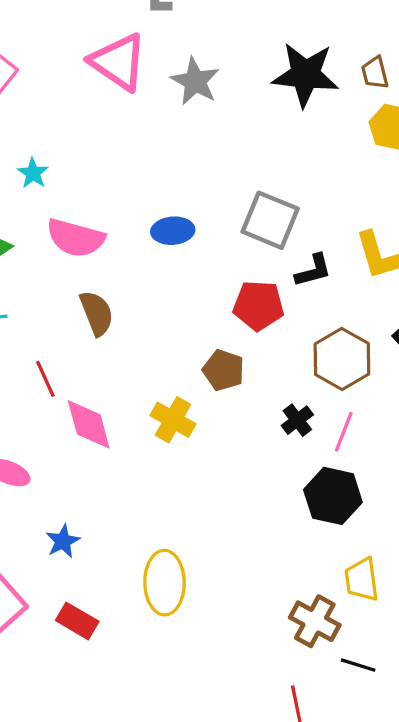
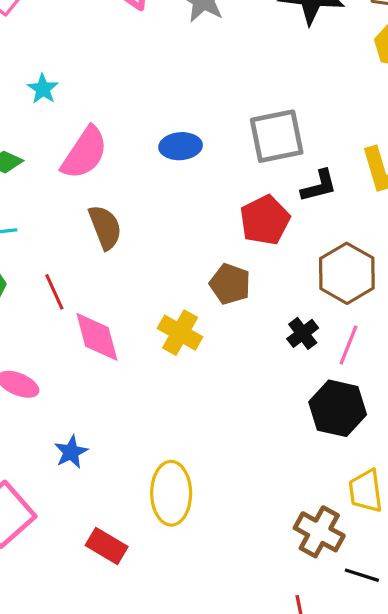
gray square: (270, 220) -> (277, 136), turned -34
pink semicircle: (76, 238) -> (85, 153), turned -72
red pentagon: (259, 305) -> (265, 220), turned -30
red rectangle: (77, 621) -> (107, 546), moved

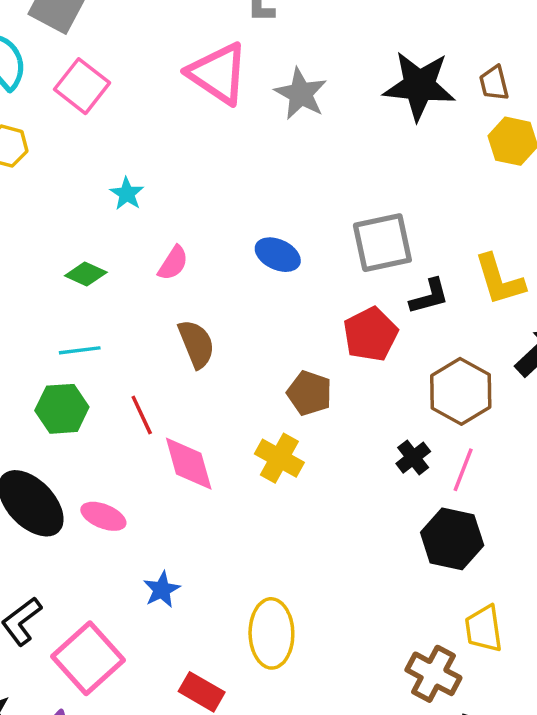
blue ellipse: (181, 146) -> (278, 255), turned 30
pink semicircle: (85, 153) -> (173, 263), size x0.6
brown pentagon: (230, 284) -> (309, 393), moved

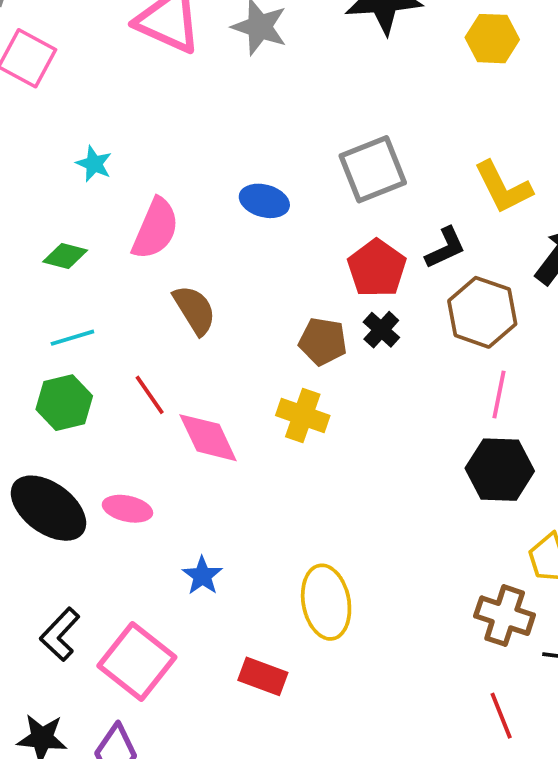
pink semicircle: (173, 263) -> (155, 229), size x1.6
black L-shape: (429, 296) -> (445, 248), moved
black cross: (413, 458) -> (381, 330), moved

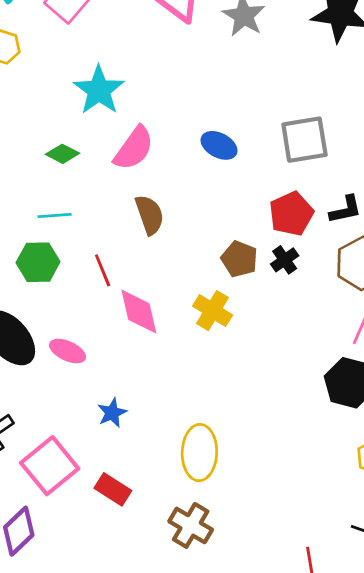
cyan star: (94, 164) -> (99, 90), size x1.8
brown cross: (505, 616) -> (191, 525), moved
red rectangle: (263, 676) -> (113, 489), moved

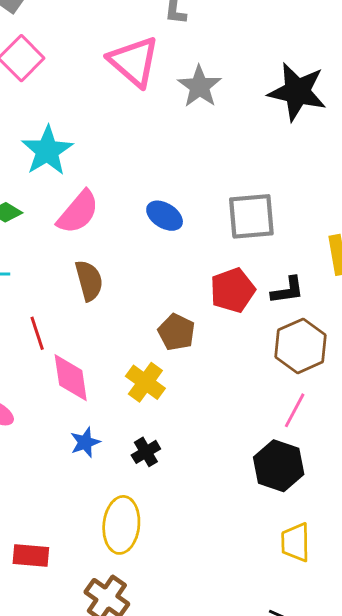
black cross: (285, 260) -> (146, 452), moved
blue star: (112, 413) -> (85, 442), moved
red rectangle: (113, 489) -> (31, 556), turned -32

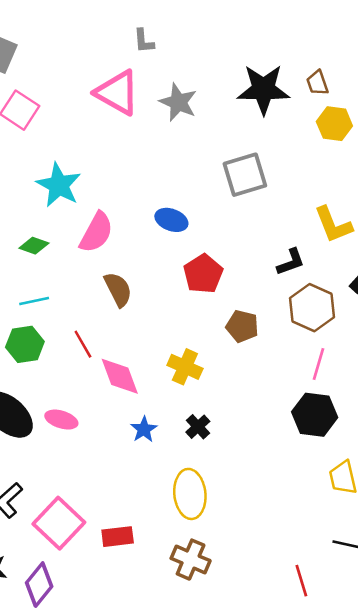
gray square: (251, 216) -> (245, 175), moved
red pentagon: (232, 290) -> (203, 274), moved
brown pentagon: (177, 332) -> (242, 326), moved

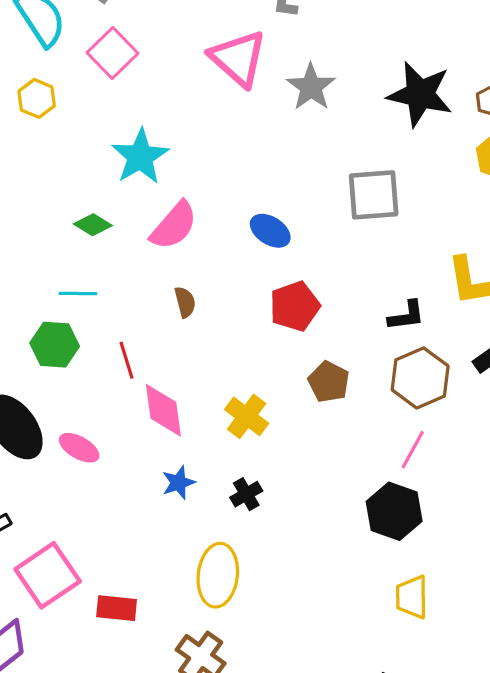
brown semicircle: (118, 289) -> (185, 302), size x0.7

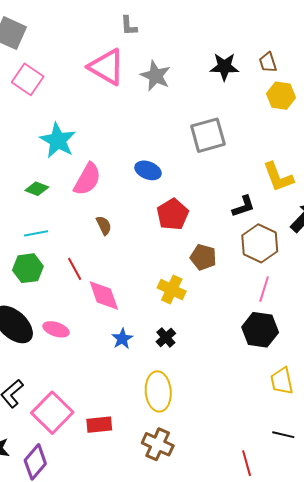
black star: (420, 94) -> (224, 67), size x0.7
yellow cross: (247, 416) -> (172, 290), moved

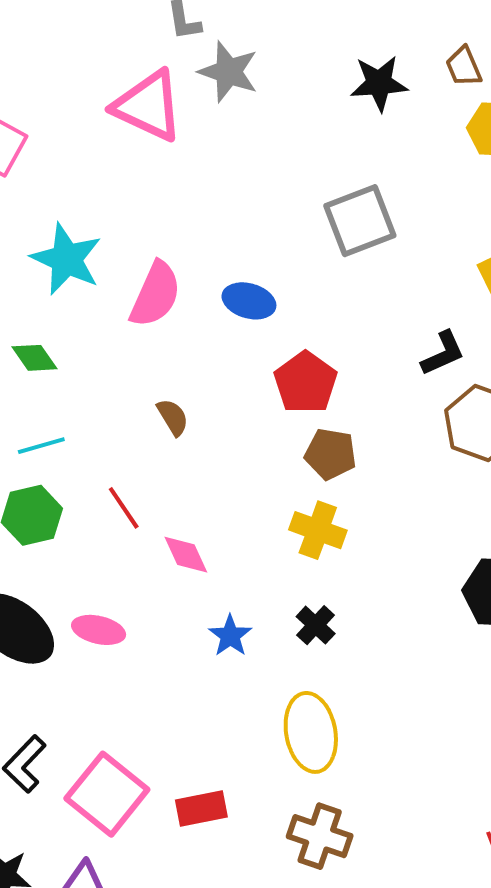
gray star: (156, 76) -> (228, 72), moved
pink semicircle: (87, 179) -> (155, 294), moved
green diamond: (37, 189) -> (34, 358), turned 40
brown pentagon: (203, 257) -> (330, 454), moved
pink diamond: (104, 296) -> (186, 555), size x0.7

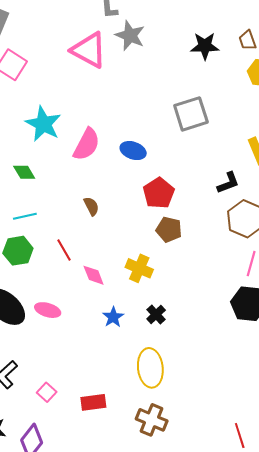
yellow cross: (318, 530) -> (139, 268), moved
pink square: (107, 794) -> (47, 392), size x0.5

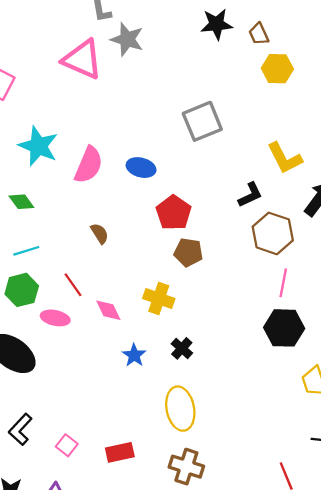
black star: (205, 46) -> (217, 24), moved
pink ellipse: (48, 310) -> (55, 318), moved

